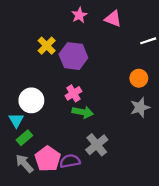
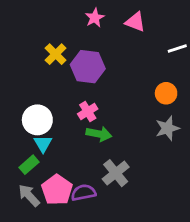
cyan triangle: (16, 120) -> (43, 144), moved

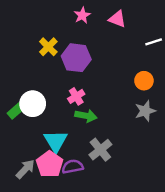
cyan triangle: (43, 144) -> (56, 141), moved, size x1.5
green rectangle: (29, 165) -> (16, 111), moved
gray arrow: (29, 195) -> (25, 169), turned 85

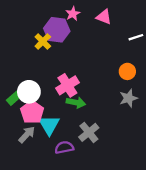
purple hexagon: (76, 58) -> (57, 30), moved
pink cross: (76, 96) -> (67, 85), size x1.5
pink pentagon: (50, 164) -> (32, 112), moved
gray arrow: (25, 169) -> (27, 135), moved

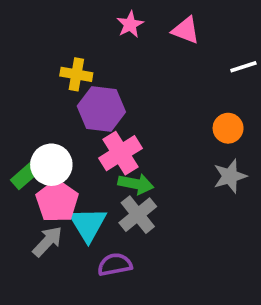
purple hexagon: (57, 30) -> (101, 109), moved
yellow cross: (43, 41) -> (76, 74), turned -35
gray cross: (89, 132) -> (138, 215), moved

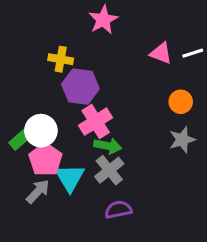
pink star: (130, 24) -> (103, 20), size x1.4
pink triangle: (186, 30) -> (161, 53), moved
purple semicircle: (115, 265) -> (118, 210), moved

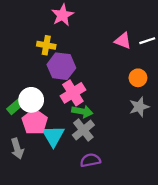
pink star: (103, 20) -> (62, 15), moved
gray arrow: (38, 191) -> (17, 149), moved, turned 120

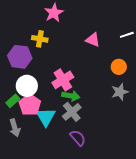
pink triangle: (123, 41) -> (93, 40), moved
purple hexagon: (61, 66) -> (20, 57), moved
green rectangle: (15, 107) -> (13, 101), moved
purple semicircle: (90, 160) -> (78, 138), turned 60

